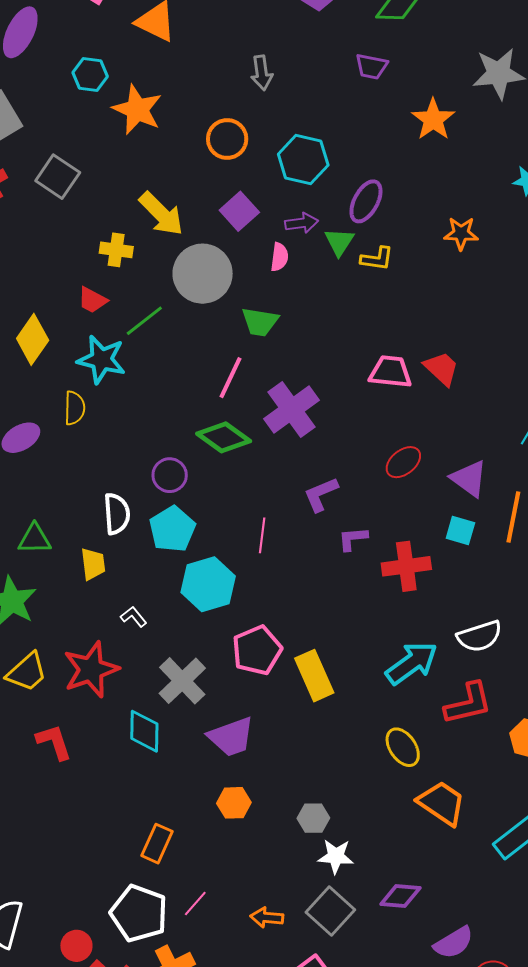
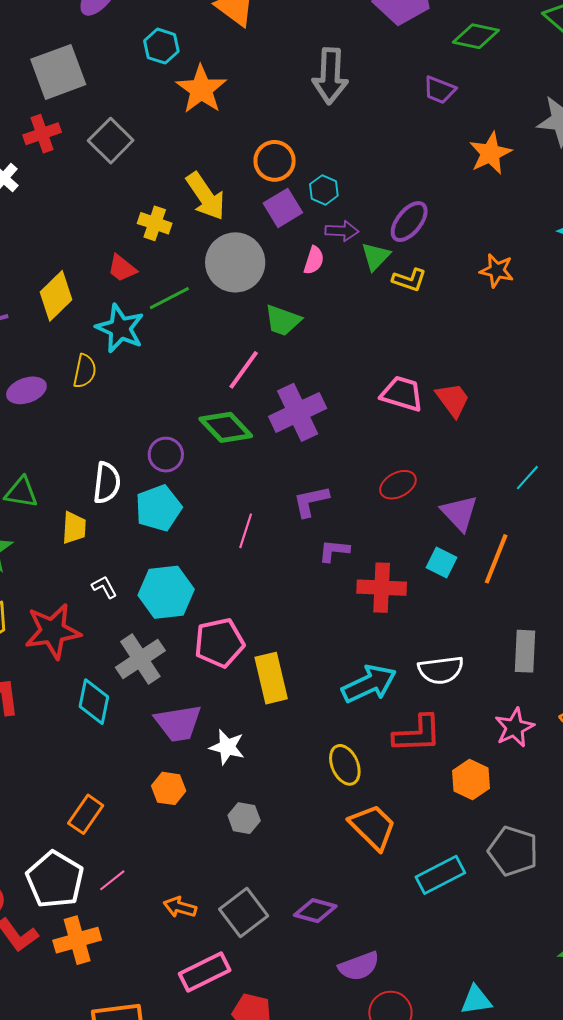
gray arrow: (262, 73) -> (330, 76), size x1.6
orange circle: (227, 139) -> (275, 161), moved
cyan hexagon: (303, 160) -> (324, 190), moved, size x0.6
cyan hexagon: (208, 584) -> (166, 592), moved
white star: (336, 856) -> (227, 747), moved

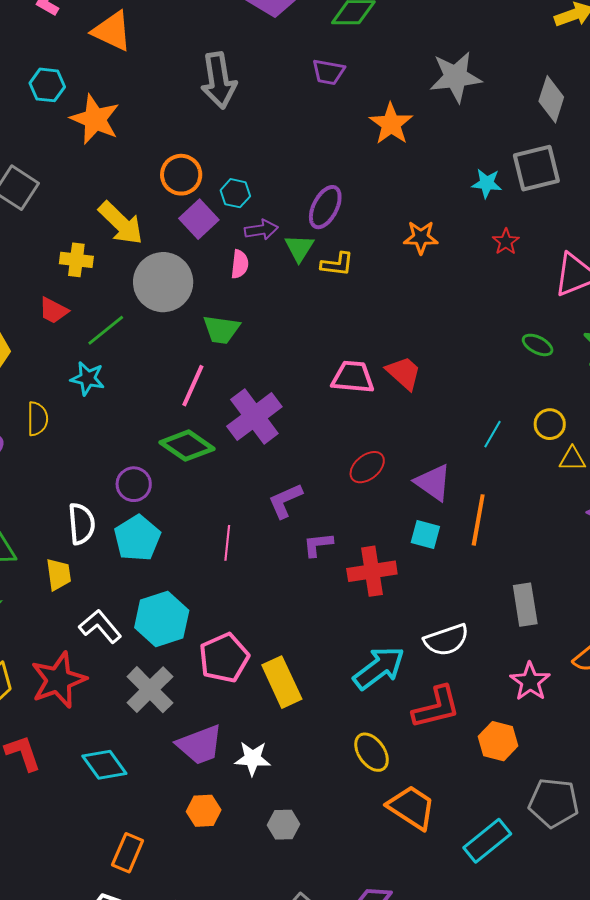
cyan star: (120, 328) -> (88, 378), moved, size x0.7
white L-shape: (104, 587) -> (100, 626), size x1.6
cyan diamond: (94, 702) -> (104, 765), moved, turned -36

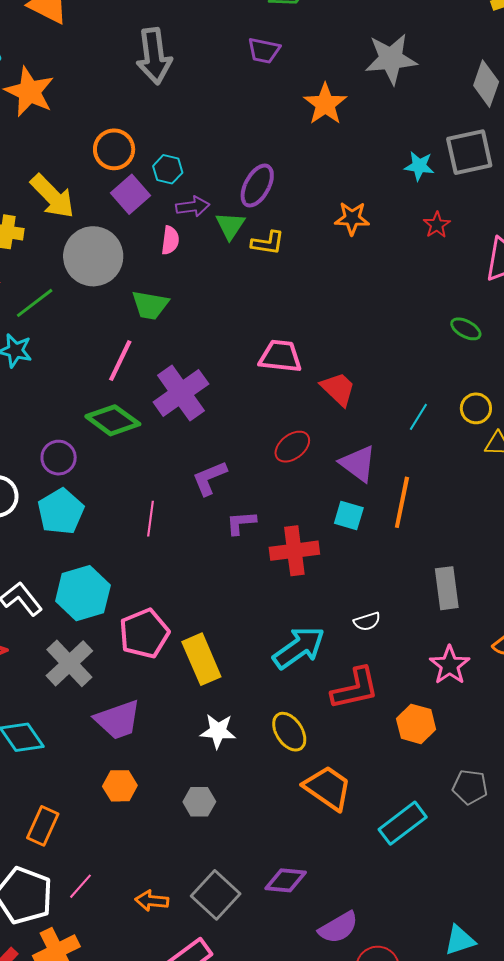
red trapezoid: (404, 373) -> (338, 389), moved
white semicircle: (446, 640) -> (367, 621), size x0.6
white star: (253, 758) -> (218, 731), moved
gray pentagon: (554, 803) -> (470, 787), size x0.7

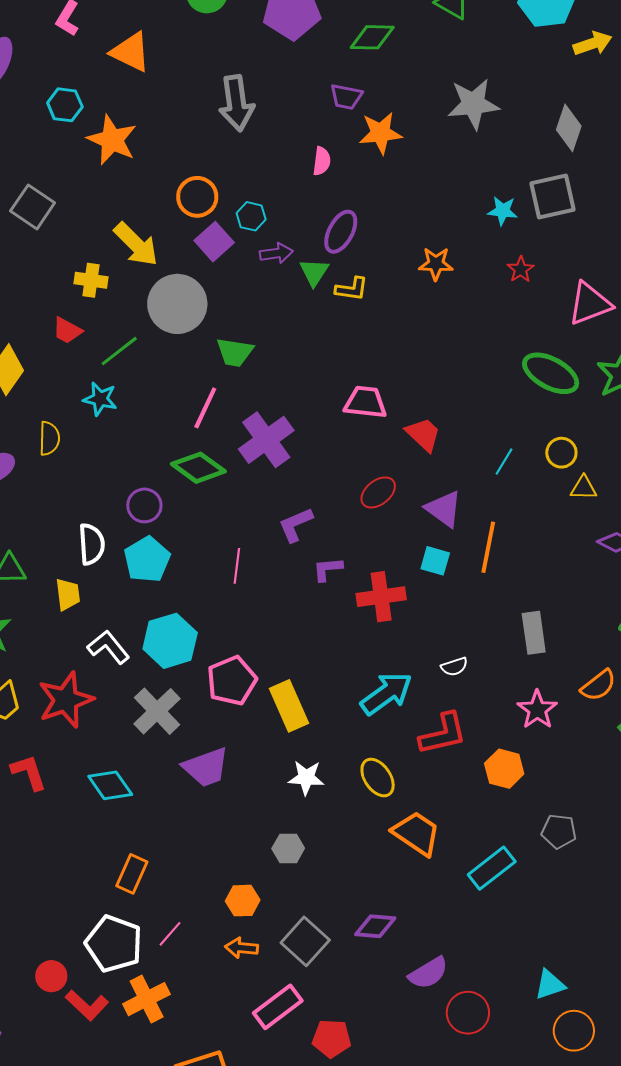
orange star: (325, 104) -> (380, 133), moved, turned 30
pink semicircle: (170, 240) -> (322, 161), moved
green ellipse: (466, 329) -> (551, 373), size x1.8
orange hexagon: (120, 786) -> (243, 901), moved

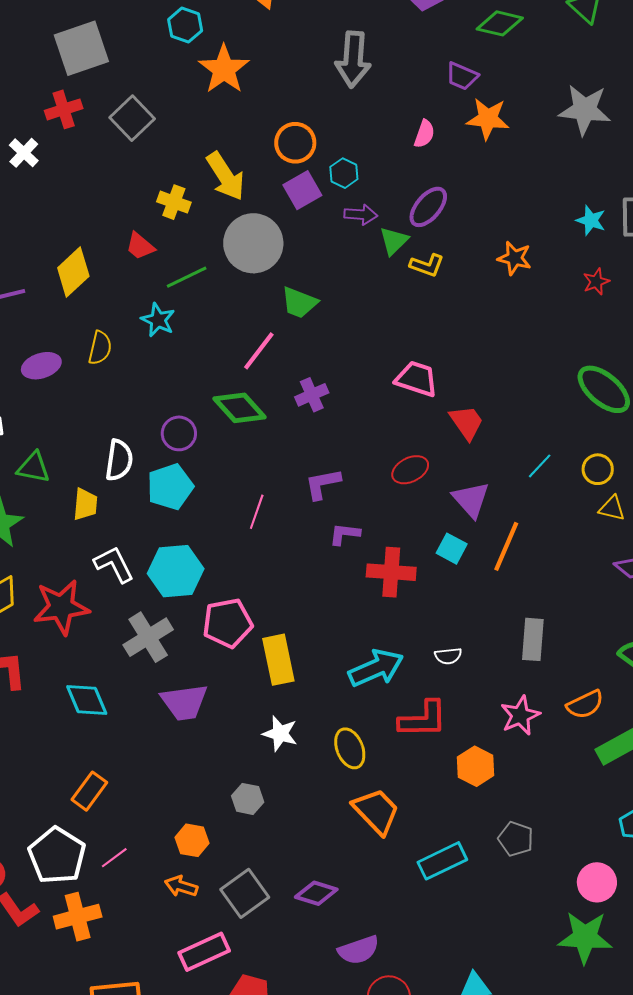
purple cross: (266, 440) -> (312, 395), size x0.6

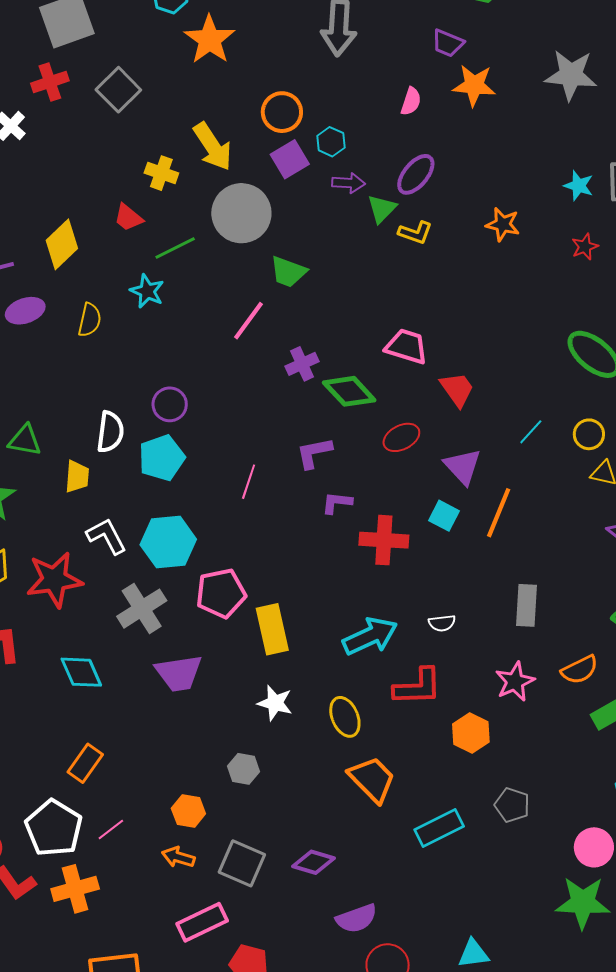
purple ellipse: (41, 366) -> (25, 311), moved
green diamond: (240, 408) -> (349, 391), moved
gray square: (245, 893) -> (242, 863), turned -30

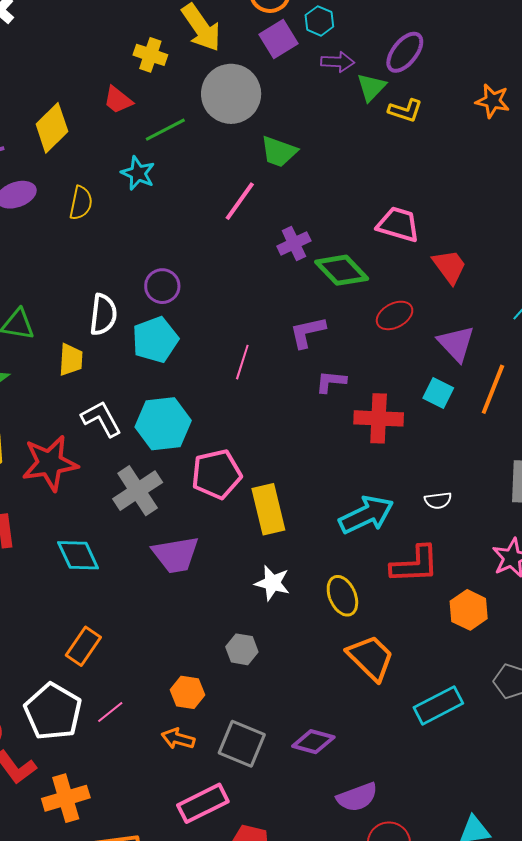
orange cross: (75, 889) -> (66, 798), moved

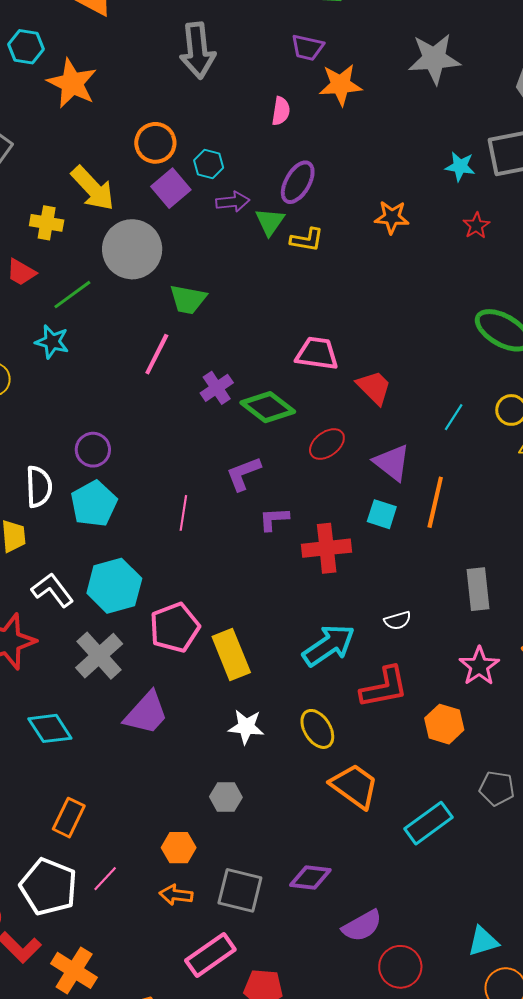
purple trapezoid: (176, 555) -> (146, 713), turned -30
orange cross: (66, 798) -> (74, 970), turned -33

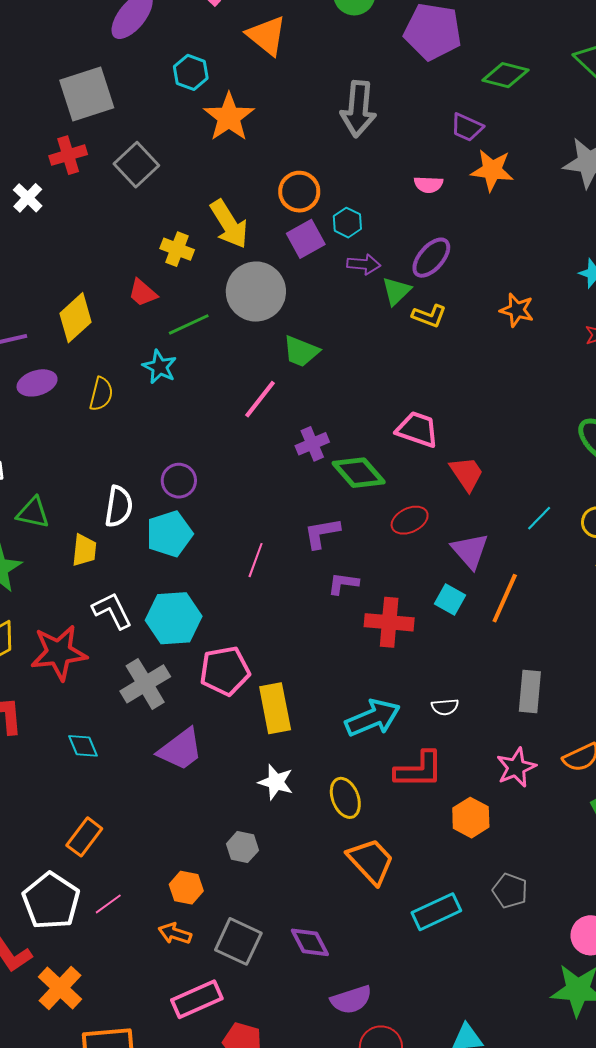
pink semicircle: (281, 111) -> (428, 184), turned 72
cyan diamond: (50, 728) -> (83, 746), size x0.7
purple diamond: (310, 878) -> (310, 942), turned 45

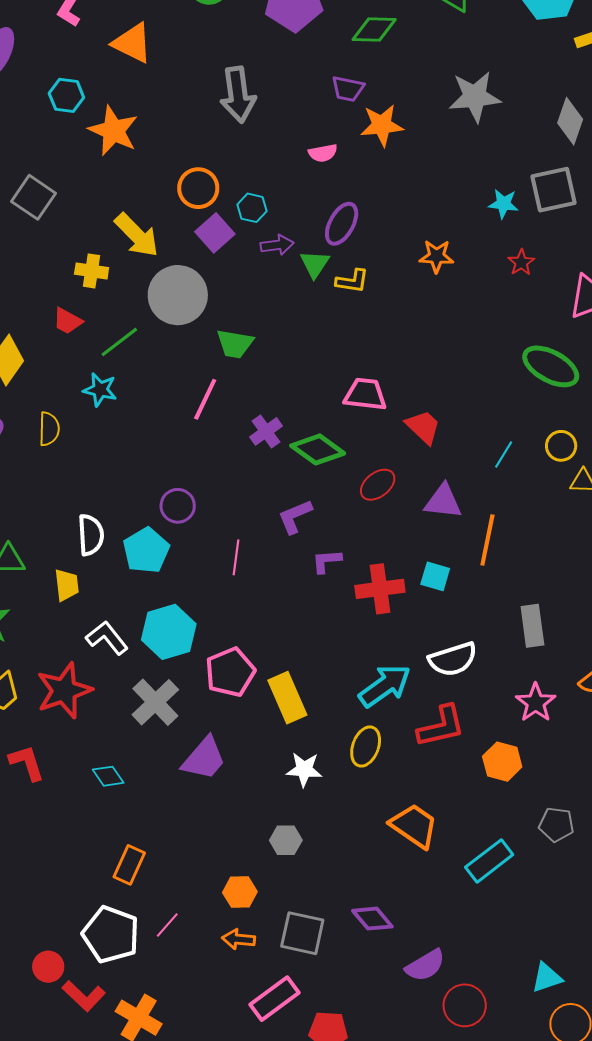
purple circle: (179, 481) -> (178, 506), moved
purple triangle: (470, 551) -> (443, 501), turned -30
cyan square: (450, 600) -> (435, 576), moved
white semicircle: (445, 707) -> (453, 659), size x1.8
yellow ellipse: (345, 798) -> (366, 746), moved, turned 54

